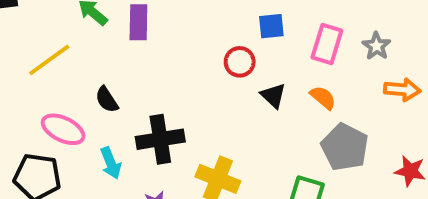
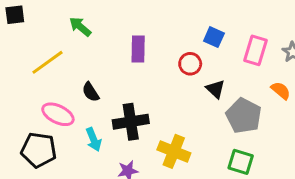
purple rectangle: (138, 22) -> (138, 49), moved
blue square: (271, 26) -> (214, 37), turned 30
orange semicircle: (323, 98) -> (281, 91), moved
gray pentagon: (345, 147) -> (244, 116), moved

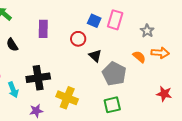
pink rectangle: (256, 50) -> (115, 20), moved
black semicircle: (91, 92) -> (12, 45), moved
green square: (241, 162) -> (112, 105), turned -30

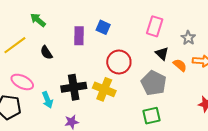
blue square: (94, 21) -> (103, 27), moved
red circle: (78, 39) -> (119, 62), moved, size x1.5
black triangle: (95, 56) -> (162, 54), moved
yellow cross: (67, 98) -> (104, 89), moved

